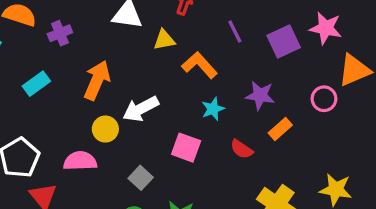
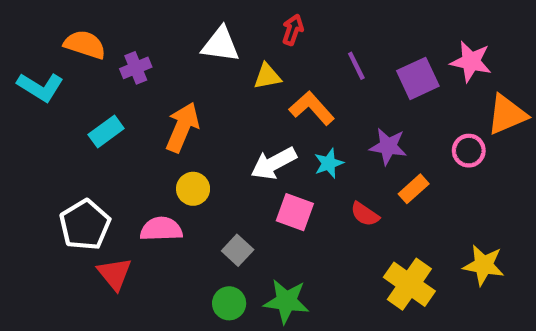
white arrow: (141, 109) -> (274, 163), moved

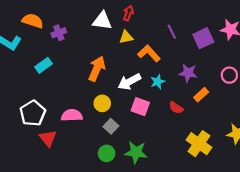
red arrow: (293, 30) -> (128, 13), moved
orange arrow: (182, 127) -> (97, 69), moved
yellow circle: (193, 189) -> (102, 103), moved

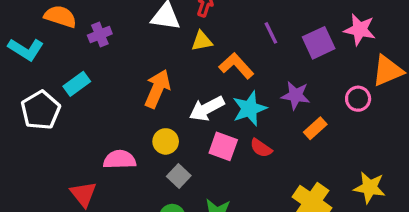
cyan star: (158, 82) -> (249, 109), size x1.5
red semicircle: (176, 108) -> (261, 148), moved
white pentagon: (33, 113) -> (41, 110), moved

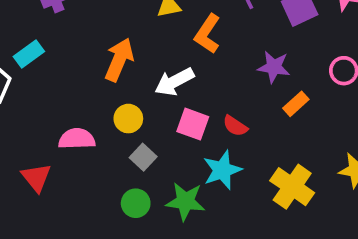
orange L-shape: (236, 66) -> (207, 34), turned -104
cyan star: (249, 109) -> (222, 170), moved

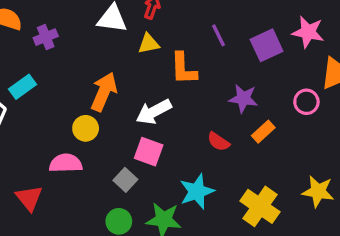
orange L-shape: (207, 34) -> (184, 69), turned -36
yellow circle: (128, 119) -> (86, 128), moved
pink square: (193, 124) -> (149, 152), moved
red semicircle: (235, 126) -> (218, 142), moved

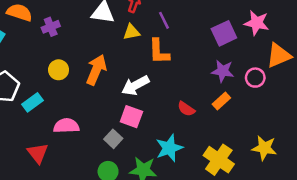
purple line: (218, 35) -> (164, 20), moved
cyan rectangle: (22, 87) -> (32, 102), moved
purple star: (243, 98) -> (223, 71), moved
yellow circle: (86, 128) -> (59, 70), moved

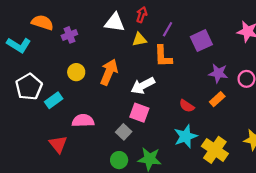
purple line: (164, 20) -> (168, 29), turned 56
purple square: (224, 33) -> (201, 41), moved
cyan star: (169, 148) -> (186, 136), moved

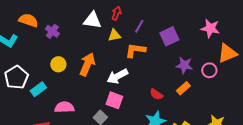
purple cross: (69, 35) -> (52, 31), turned -32
orange L-shape: (163, 56) -> (135, 50), turned 100

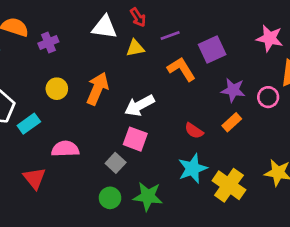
red arrow: (116, 13) -> (138, 17), turned 128
purple line: (139, 26) -> (170, 36), turned 40
purple cross: (52, 31) -> (48, 43), turned 32
orange L-shape: (135, 50) -> (181, 69), moved, turned 50

